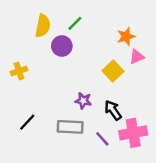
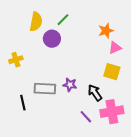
yellow square: (113, 71) -> (112, 72), moved, turned -30
black line: (27, 122) -> (23, 103), turned -56
gray rectangle: (70, 127) -> (45, 89), moved

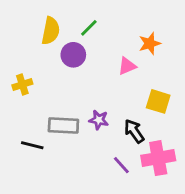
pink triangle: (115, 48) -> (127, 66), moved
black line: (23, 103) -> (32, 145), turned -63

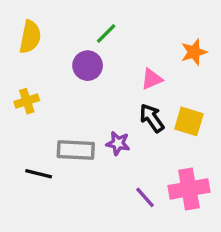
yellow semicircle: (51, 31) -> (30, 37), moved
orange star: (150, 43) -> (194, 52), moved
black arrow: (134, 131) -> (152, 118), moved

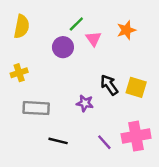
orange star: (194, 52) -> (126, 30), moved
pink triangle: (152, 79) -> (93, 39), moved, turned -42
gray rectangle: (76, 150) -> (36, 108), moved
black line: (39, 174) -> (58, 141), moved

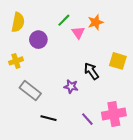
orange star: (126, 30) -> (95, 22), moved
purple circle: (63, 47) -> (38, 40), moved
yellow square: (136, 87) -> (118, 61), moved
gray rectangle: (36, 108) -> (30, 91), turned 35

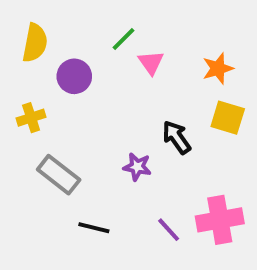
orange star: (95, 22) -> (218, 68), moved

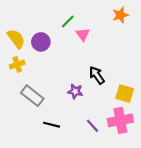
yellow semicircle: (35, 43) -> (16, 39), moved, turned -48
orange star: (218, 68) -> (120, 15), moved
yellow square: (228, 118) -> (125, 94), moved

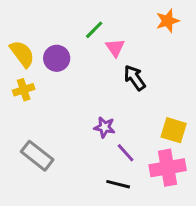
black arrow: (97, 75) -> (135, 78), moved
gray rectangle: (32, 96) -> (37, 156), moved
black line: (52, 125) -> (118, 184), moved
purple line: (92, 126) -> (126, 153), moved

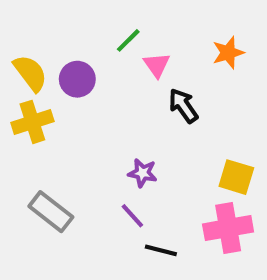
orange star: (168, 21) -> (228, 53), moved
yellow cross: (24, 90) -> (32, 122), size x1.4
purple line: (126, 153) -> (132, 216), moved

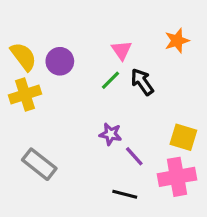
green line: (128, 40) -> (110, 80), moved
purple line: (132, 216) -> (134, 156), moved

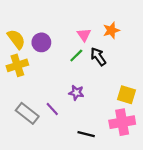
orange star: (177, 41) -> (111, 30), moved
purple line: (134, 156) -> (52, 109), moved

